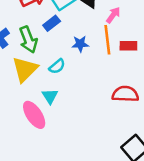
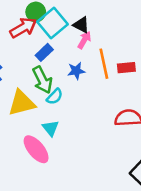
pink arrow: (113, 15) -> (84, 40), moved
green arrow: (28, 40) -> (42, 80), moved
yellow triangle: (25, 69) -> (22, 103), turned 36

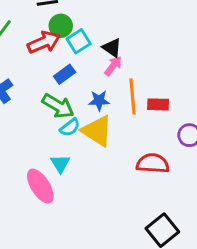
cyan square: (53, 23) -> (79, 41), size x0.7
green arrow: (42, 80) -> (58, 106), turned -40
yellow triangle: (22, 103) -> (97, 131), moved, turned 40

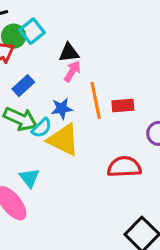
cyan square: (79, 41) -> (32, 31), moved
black triangle: (112, 48) -> (69, 53), turned -35
cyan semicircle: (70, 127) -> (42, 128), moved

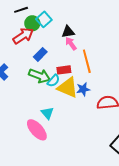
pink arrow: (72, 71) -> (71, 44), turned -64
red rectangle: (123, 106) -> (64, 70), moved
blue star: (62, 108) -> (83, 89), moved

